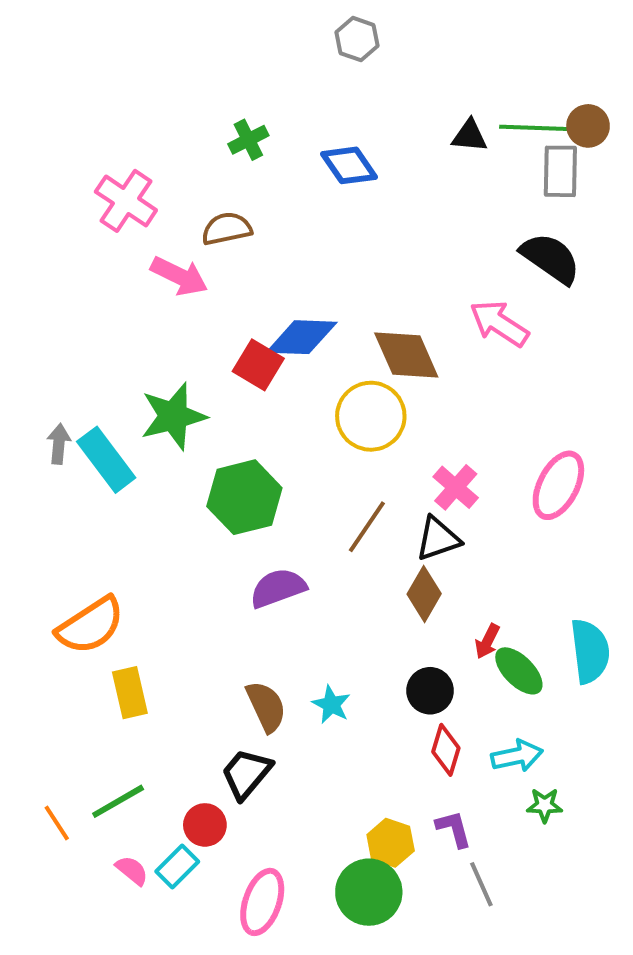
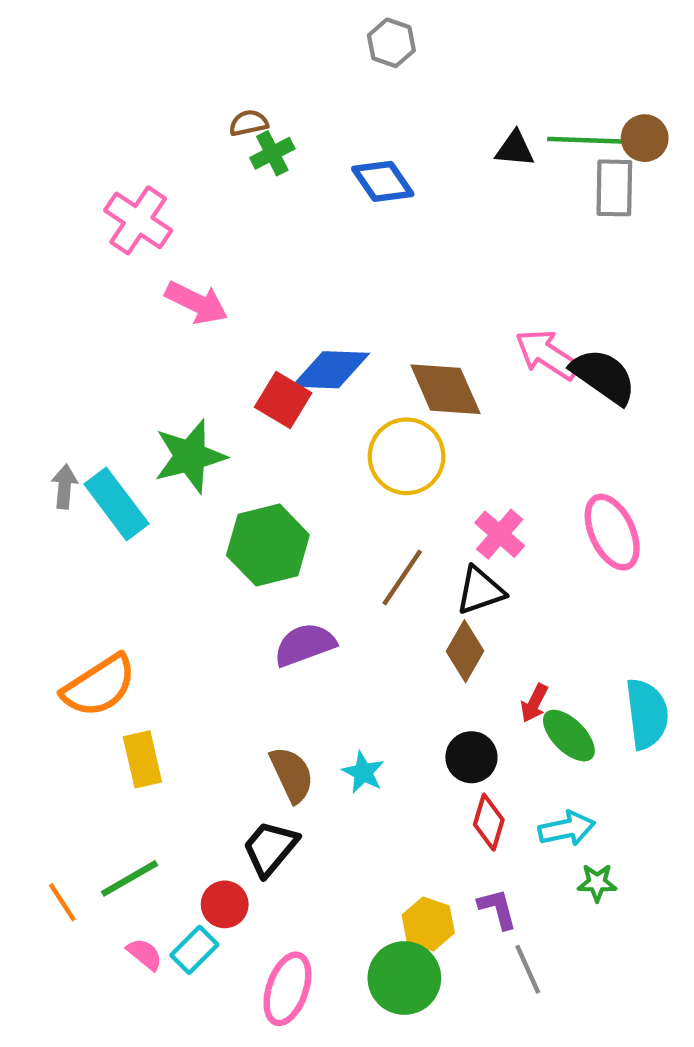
brown semicircle: (227, 229) -> (249, 123), moved, size x0.7
black semicircle: (551, 258) -> (604, 376), moved
pink ellipse: (558, 485) -> (612, 532), turned -52

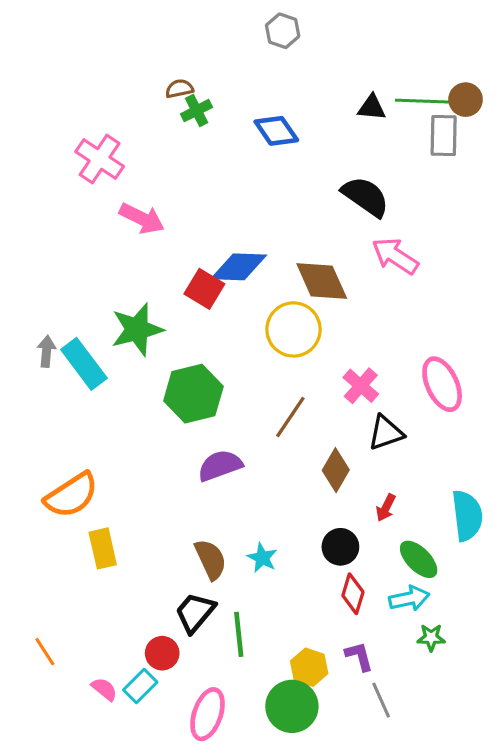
black semicircle: (604, 376) -> (365, 197), moved
black triangle: (480, 591) -> (386, 433), moved
green ellipse: (569, 736) -> (419, 559), moved
green line: (129, 878) -> (239, 634), moved, turned -66

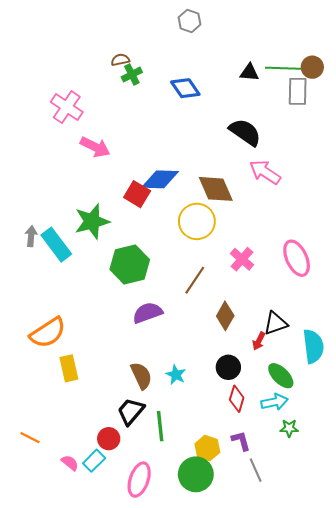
black triangle: (386, 433) -> (276, 323), moved
orange line: (45, 652) -> (30, 438), turned -30

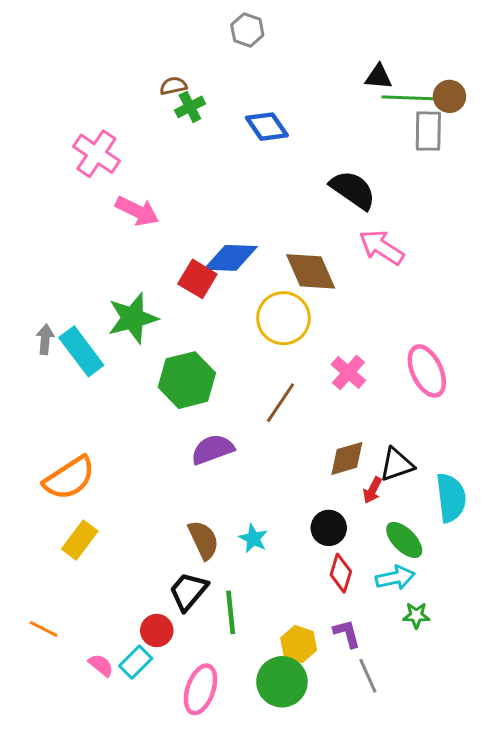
gray hexagon: (190, 21) -> (247, 30), moved
black triangle: (249, 72) -> (379, 77), moved
brown diamond: (225, 316) -> (347, 458), moved, turned 44
yellow rectangle: (69, 368) -> (80, 540), moved, turned 50

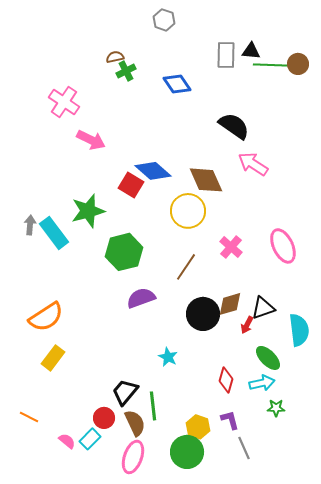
gray rectangle: (428, 131) -> (226, 55), moved
blue diamond: (231, 258) -> (153, 171), turned 39
black circle: (329, 528) -> (203, 314), moved, size x1.4
brown semicircle: (204, 540) -> (135, 423), moved

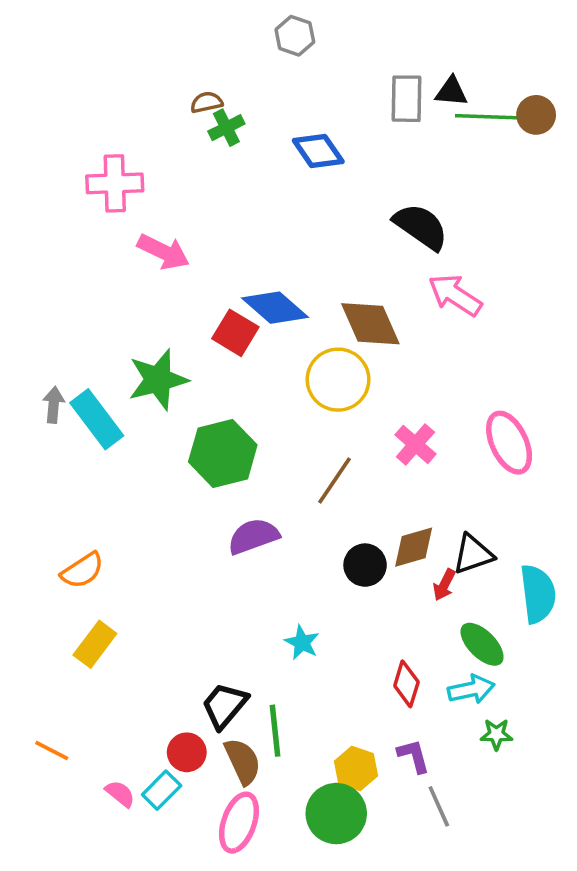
pink cross: (64, 102) -> (115, 183), turned -36
black circle: (203, 314) -> (365, 565), size x0.7
orange semicircle: (46, 317) -> (82, 570), size x0.7

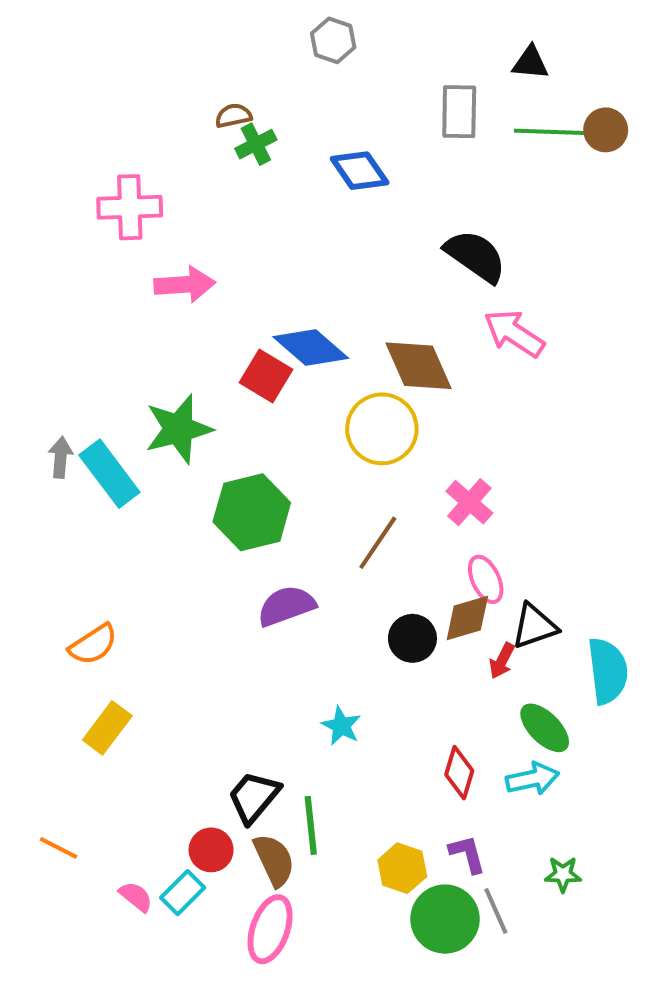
black triangle: (451, 92) -> (530, 63), moved
pink arrow: (163, 252) -> (185, 284), turned -30
pink ellipse: (509, 443) -> (486, 579), moved, size x0.7
green star: (496, 734) -> (563, 874), moved
green circle: (336, 814) -> (445, 919), moved

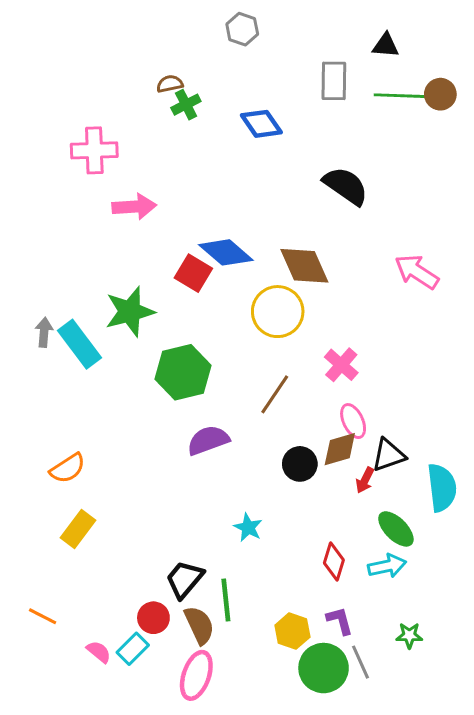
pink arrow: (514, 333) -> (417, 272), moved

